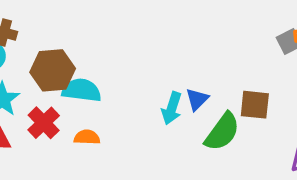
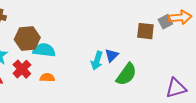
brown square: (255, 105) -> (145, 31), moved

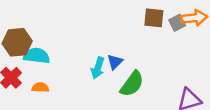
brown square: (145, 31) -> (154, 18), moved

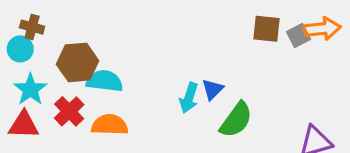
orange semicircle: (40, 87) -> (110, 125), size x1.5

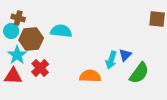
brown hexagon: (78, 62) -> (31, 39), moved
cyan semicircle: (105, 81) -> (61, 31), moved
orange semicircle: (110, 125) -> (90, 76), moved

